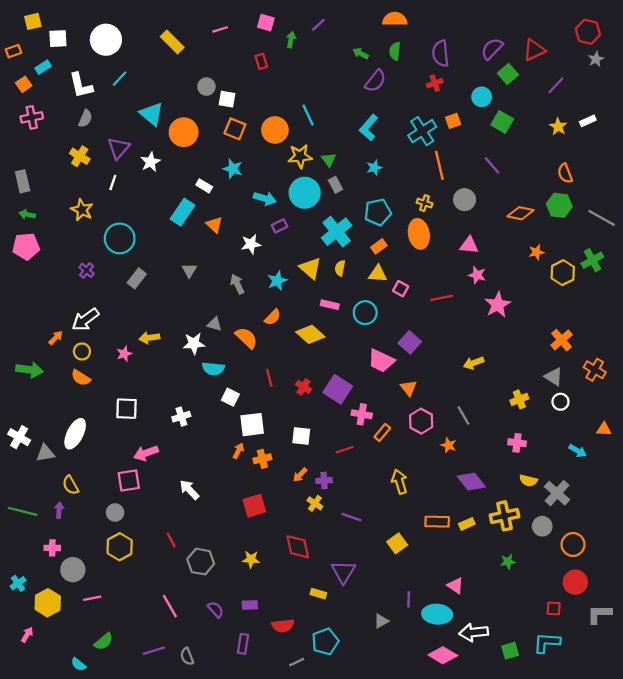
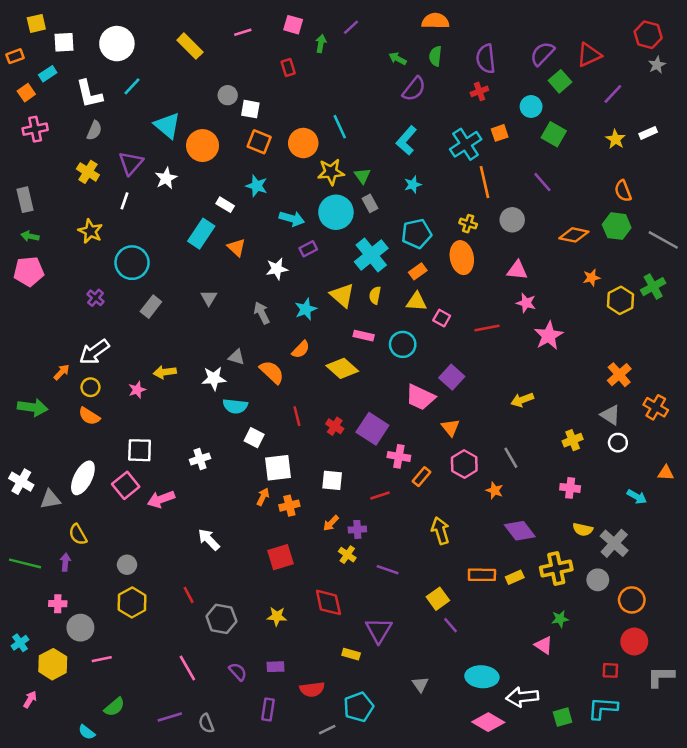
pink square: (129, 481) -> (126, 485), moved, turned -30
pink triangle: (455, 586) -> (544, 645), moved
purple line: (409, 599) -> (450, 625), moved, turned -42
gray triangle: (381, 621) -> (420, 684), turned -35

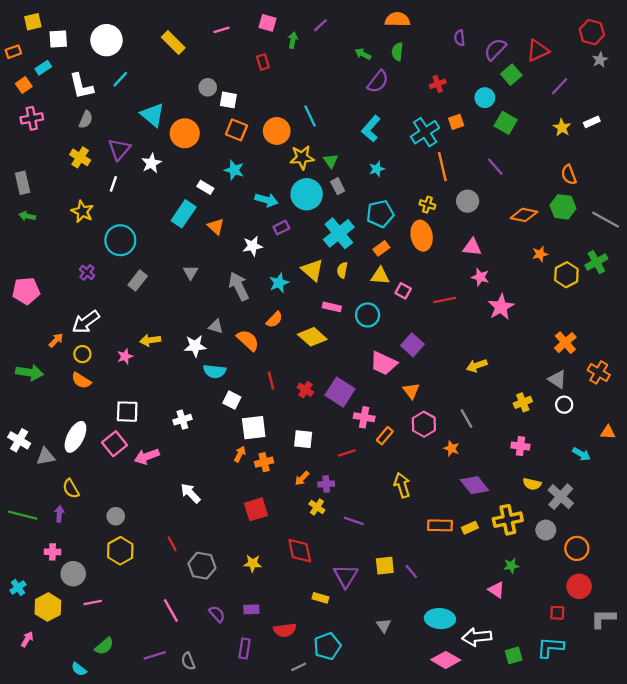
purple semicircle: (486, 59) -> (460, 38), moved, size x0.6
pink pentagon: (29, 271) -> (26, 291), moved
gray arrow: (262, 313) -> (239, 286), size x1.4
yellow square: (438, 599) -> (385, 566), moved, turned 30

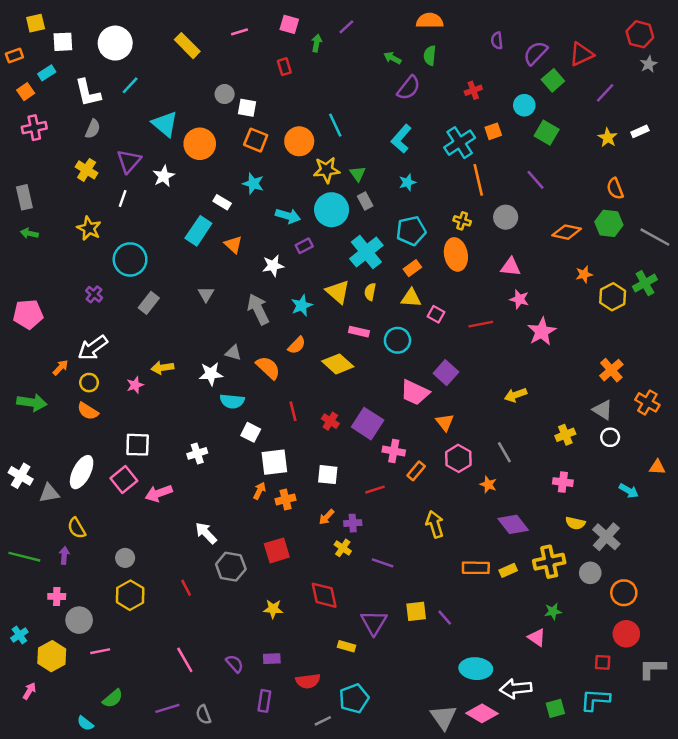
gray hexagon: (202, 566) -> (231, 567), moved
gray triangle: (384, 625) -> (443, 717), moved, size x1.6

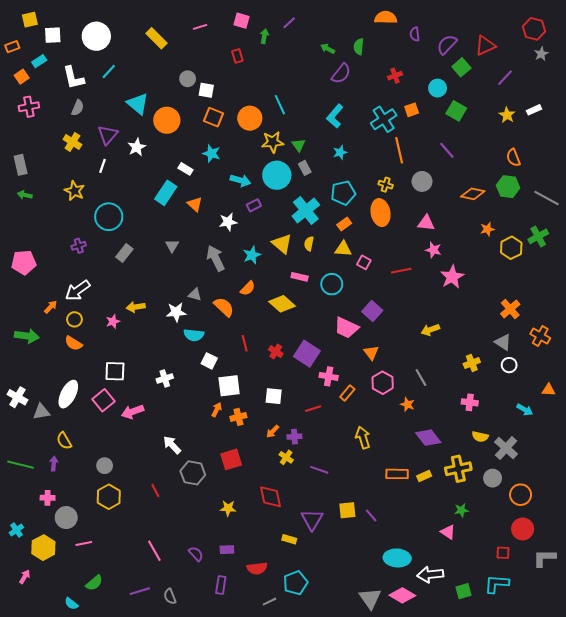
orange semicircle: (430, 21) -> (386, 18), moved
purple cross: (94, 294) -> (79, 246), turned 32

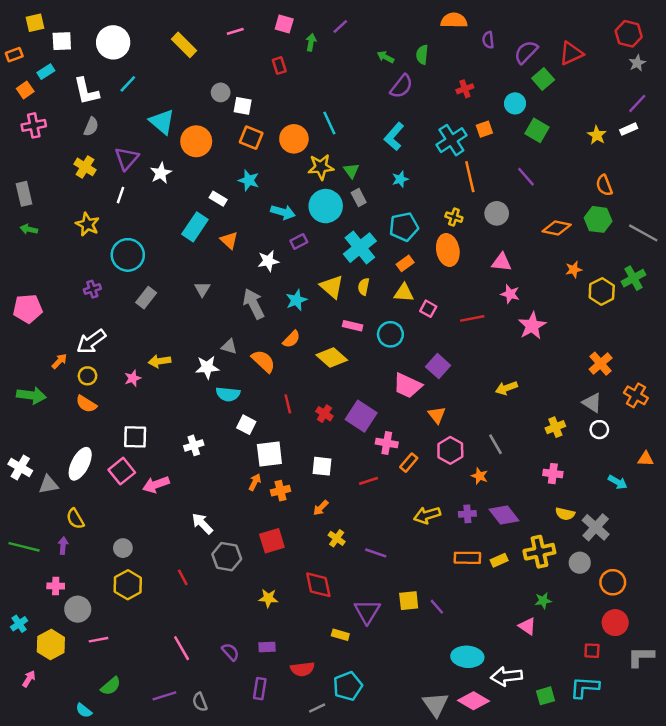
purple line: (505, 78) -> (637, 103), moved
purple cross: (294, 437) -> (467, 514), moved
yellow arrow: (363, 438) -> (427, 515), turned -90

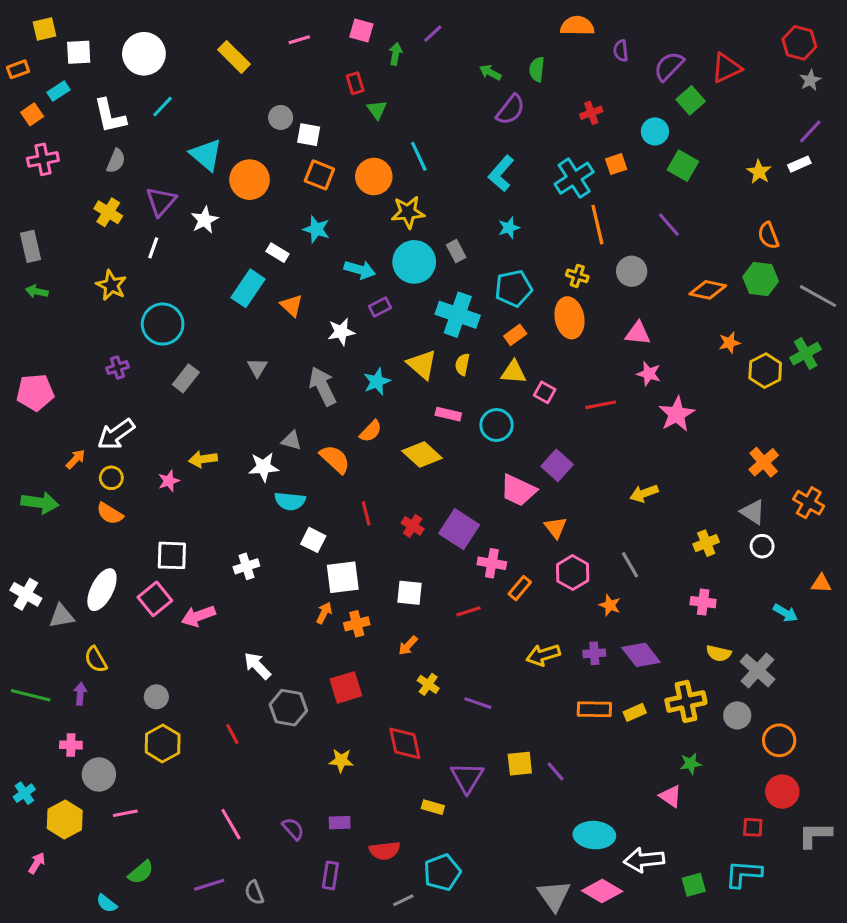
green triangle: (351, 171) -> (377, 110), moved
cyan cross: (360, 248) -> (458, 315), turned -32

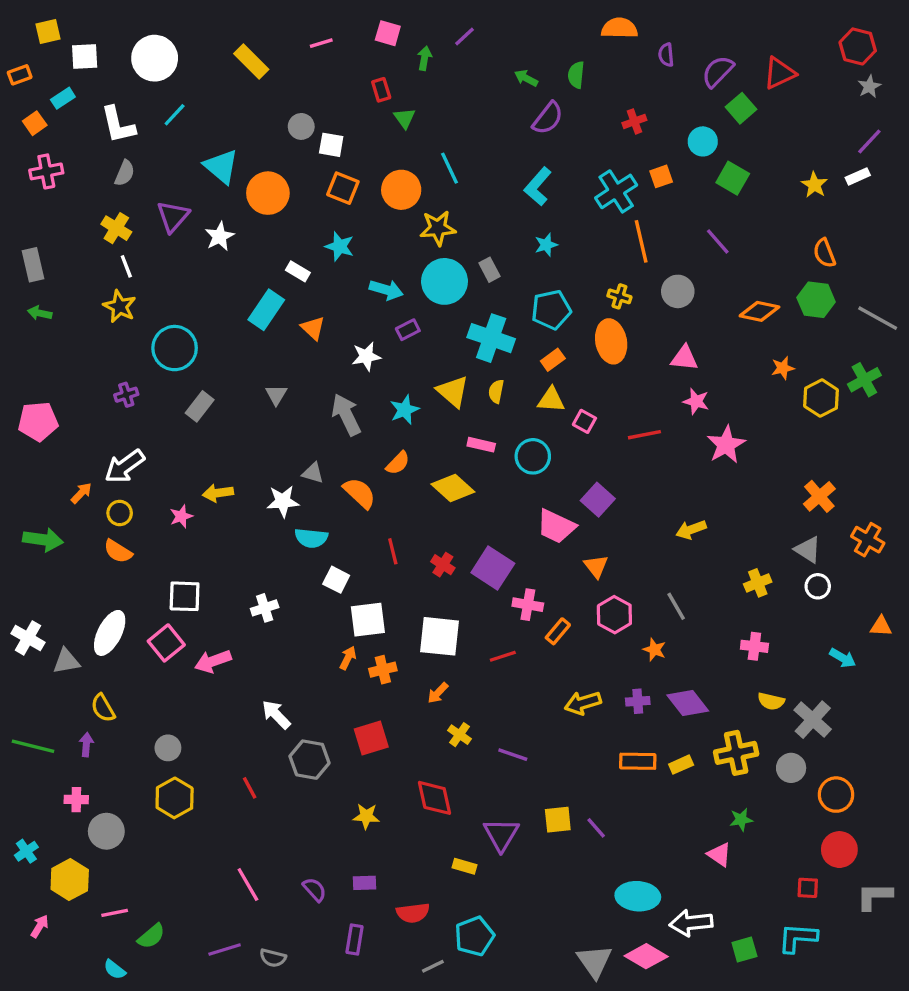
white line: (153, 248) -> (126, 266), moved, turned -40
white square: (410, 593) -> (440, 636), size x1.5
pink line: (125, 813) -> (115, 913), moved
gray semicircle: (254, 893) -> (273, 958), turned -55

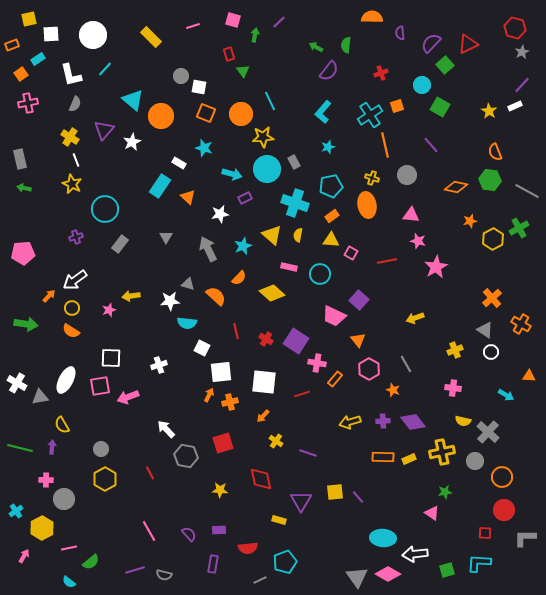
pink square: (166, 643) -> (100, 386), turned 30

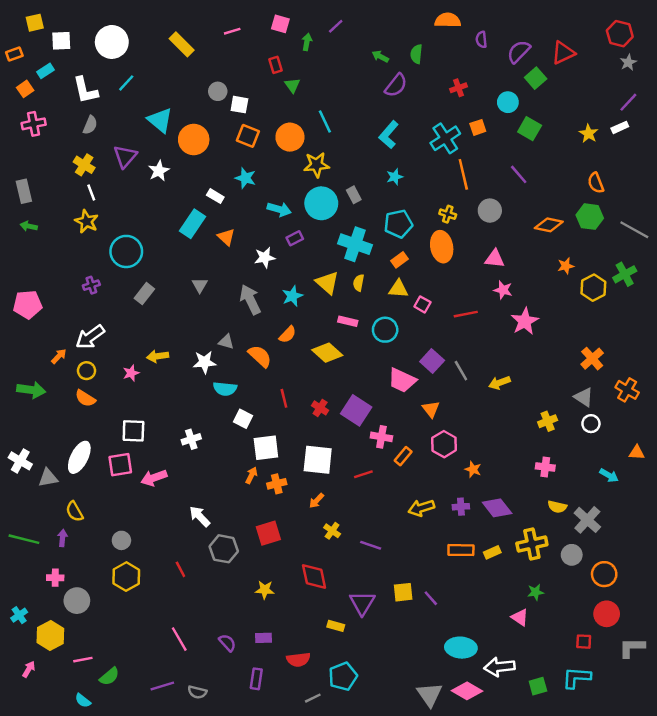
gray line: (406, 364) -> (461, 371), moved

